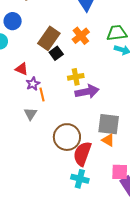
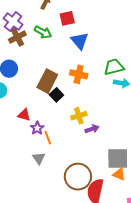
orange cross: (81, 36) -> (79, 74), turned -30
purple arrow: (87, 92) -> (92, 129), size x0.6

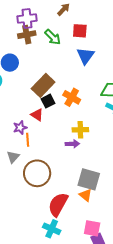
purple cross: (13, 22) -> (27, 18), turned 30
orange cross: (79, 74) -> (72, 97), moved
red triangle: (24, 115) -> (37, 115), moved
yellow cross: (79, 116) -> (80, 130), moved
brown circle: (78, 177) -> (37, 173), moved

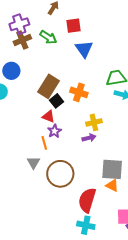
purple star: (20, 128) -> (54, 131), moved

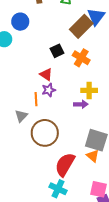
brown rectangle: (48, 86) -> (81, 26), moved
black square: (56, 101) -> (57, 51), moved

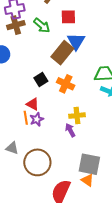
orange line: (36, 99) -> (26, 118), moved
purple arrow: (81, 104) -> (70, 130), turned -112
gray triangle: (21, 116) -> (12, 148), turned -48

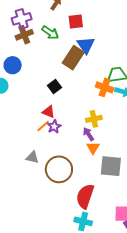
orange cross: (66, 84) -> (105, 87), moved
orange line: (26, 118) -> (43, 126), turned 64
orange triangle: (88, 180) -> (93, 148), moved, turned 32

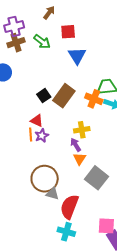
brown rectangle: (73, 58) -> (64, 96), moved
orange line: (43, 126) -> (31, 135), turned -56
gray triangle: (32, 157) -> (52, 194), moved
gray square: (111, 166) -> (97, 178), turned 30

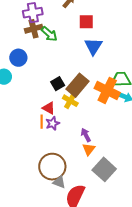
green arrow: (42, 42) -> (49, 34), moved
orange cross: (94, 99) -> (107, 90), size x1.4
yellow cross: (82, 130) -> (70, 101), moved, turned 35

